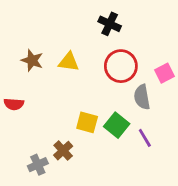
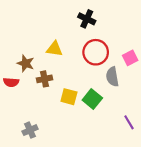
brown star: (32, 60) -> (26, 63), moved
purple line: (145, 138) -> (129, 122), moved
brown cross: (63, 151) -> (44, 79), moved, turned 32

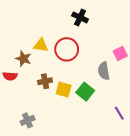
yellow triangle: (55, 49) -> (41, 45), moved
red circle: (96, 52) -> (67, 49), moved
brown cross: (44, 79) -> (45, 81), moved

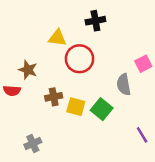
black cross: (80, 17) -> (95, 21), turned -35
yellow triangle: (41, 45) -> (57, 38), moved

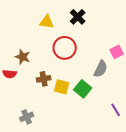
black cross: (95, 21) -> (78, 17), turned -35
yellow triangle: (57, 38) -> (47, 22), moved
gray semicircle: (124, 85) -> (101, 69), turned -144

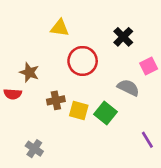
black cross: (78, 17) -> (123, 37), moved
gray semicircle: (101, 69) -> (128, 88), turned -90
gray cross: (27, 117) -> (34, 149), turned -32

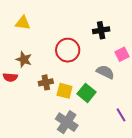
yellow triangle: (60, 28) -> (23, 23), moved
black cross: (123, 37) -> (101, 30), turned 35
gray cross: (34, 149) -> (67, 122), moved, size x1.5

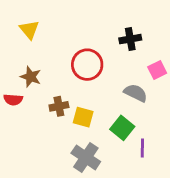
yellow triangle: (23, 23) -> (29, 30), turned 42
green square: (86, 93) -> (122, 128), moved
purple line: (121, 115) -> (142, 148), moved, turned 32

